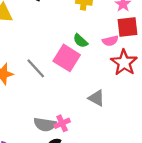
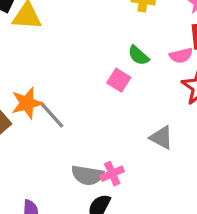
pink square: (67, 58) -> (119, 80), size x0.6
gray line: (36, 68) -> (51, 115), moved

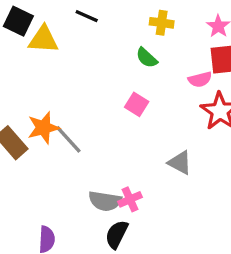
green semicircle: (138, 55) -> (147, 58), moved

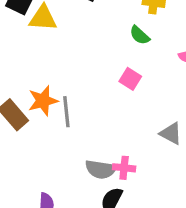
gray line: (68, 139) -> (66, 112), turned 36
pink cross: (130, 199) -> (124, 168), turned 30

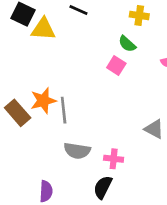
pink square: (130, 79) -> (116, 65), moved
gray semicircle: (101, 169) -> (77, 151), moved

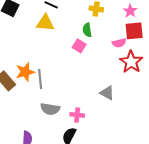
yellow triangle: (43, 29) -> (45, 23), moved
green semicircle: (127, 44) -> (87, 30), turned 40

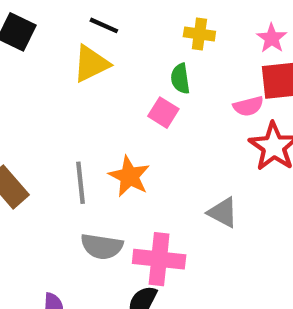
yellow triangle: (45, 23) -> (91, 64), turned -30
orange star: (25, 72) -> (129, 176), moved, turned -30
pink cross: (77, 115) -> (159, 259), size x1.6

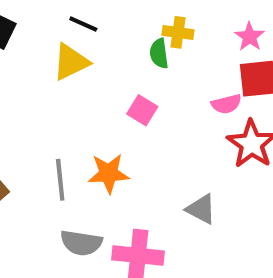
green semicircle: (180, 79) -> (159, 53), moved
orange star: (129, 176) -> (109, 173), turned -30

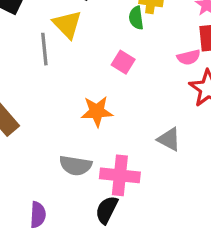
yellow triangle: (71, 62) -> (67, 24), turned -48
gray line: (60, 180) -> (44, 49), moved

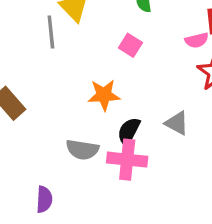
black semicircle: (107, 210) -> (129, 131), moved

